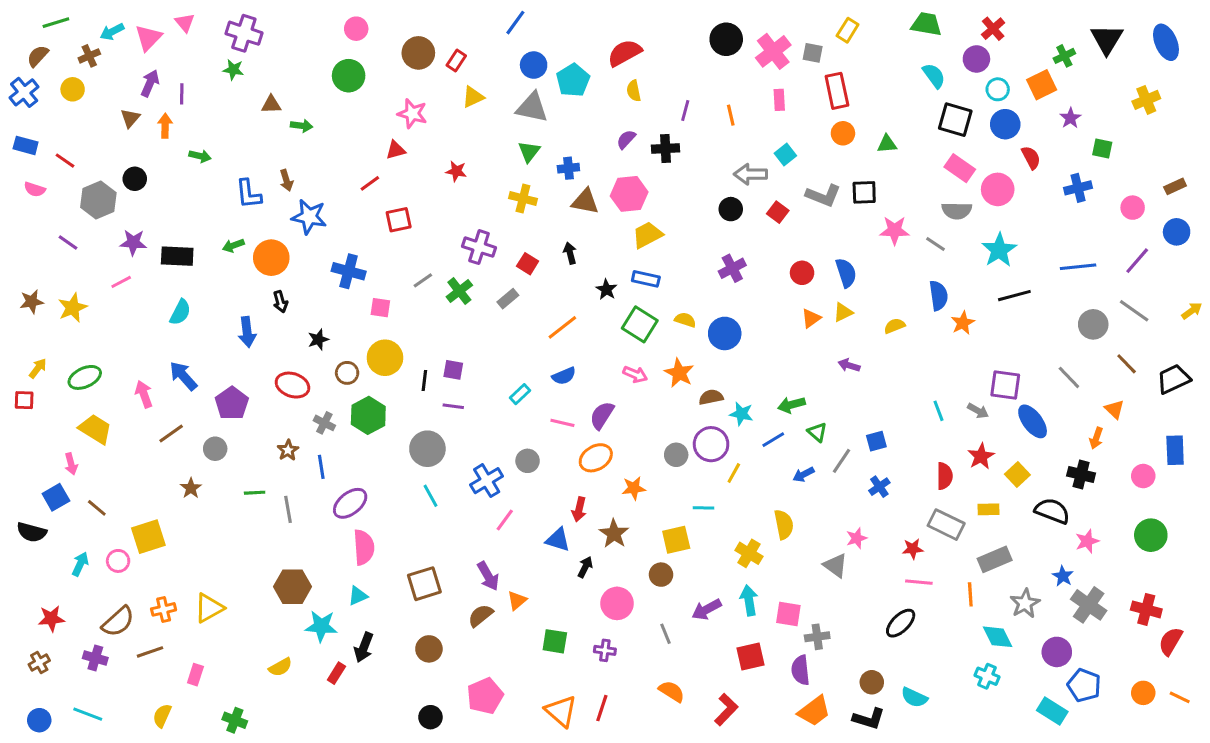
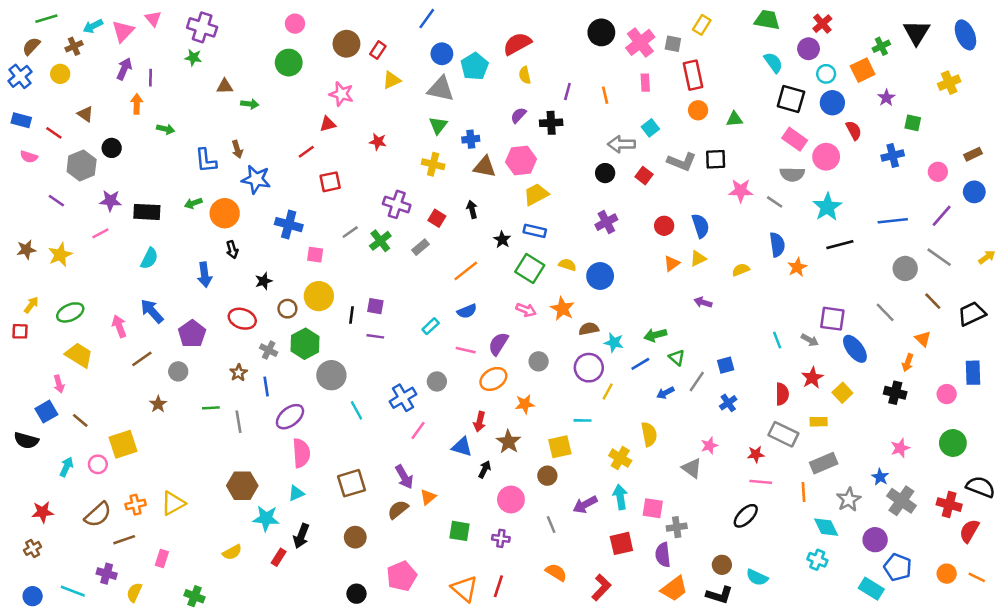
brown triangle: (130, 118) -> (85, 114), moved, turned -36
gray circle: (427, 449) -> (331, 375), moved
gray circle: (676, 455) -> (539, 361), moved
black semicircle: (1052, 511) -> (981, 487), moved
purple cross: (95, 658) -> (107, 574), moved

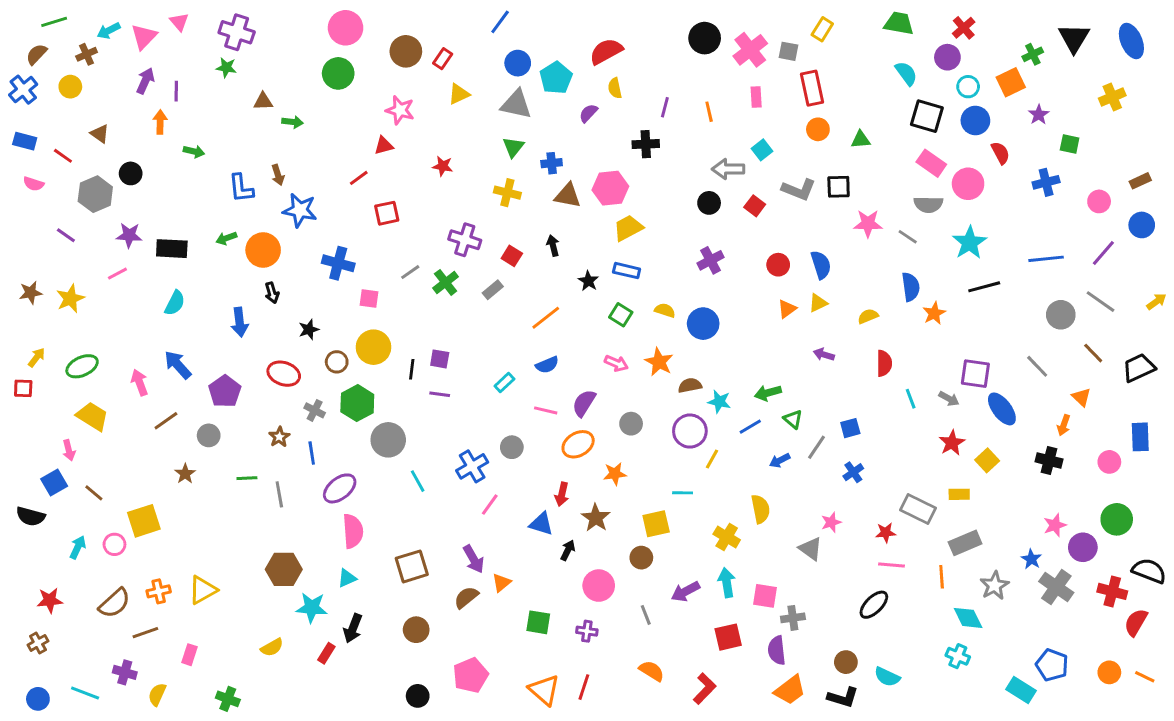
pink circle: (295, 24) -> (346, 28), size x1.5
purple semicircle: (518, 115) -> (588, 113), moved
green square: (530, 268) -> (621, 315), size x0.7
red semicircle: (782, 394) -> (884, 363), moved
purple circle: (875, 540) -> (1083, 547), moved

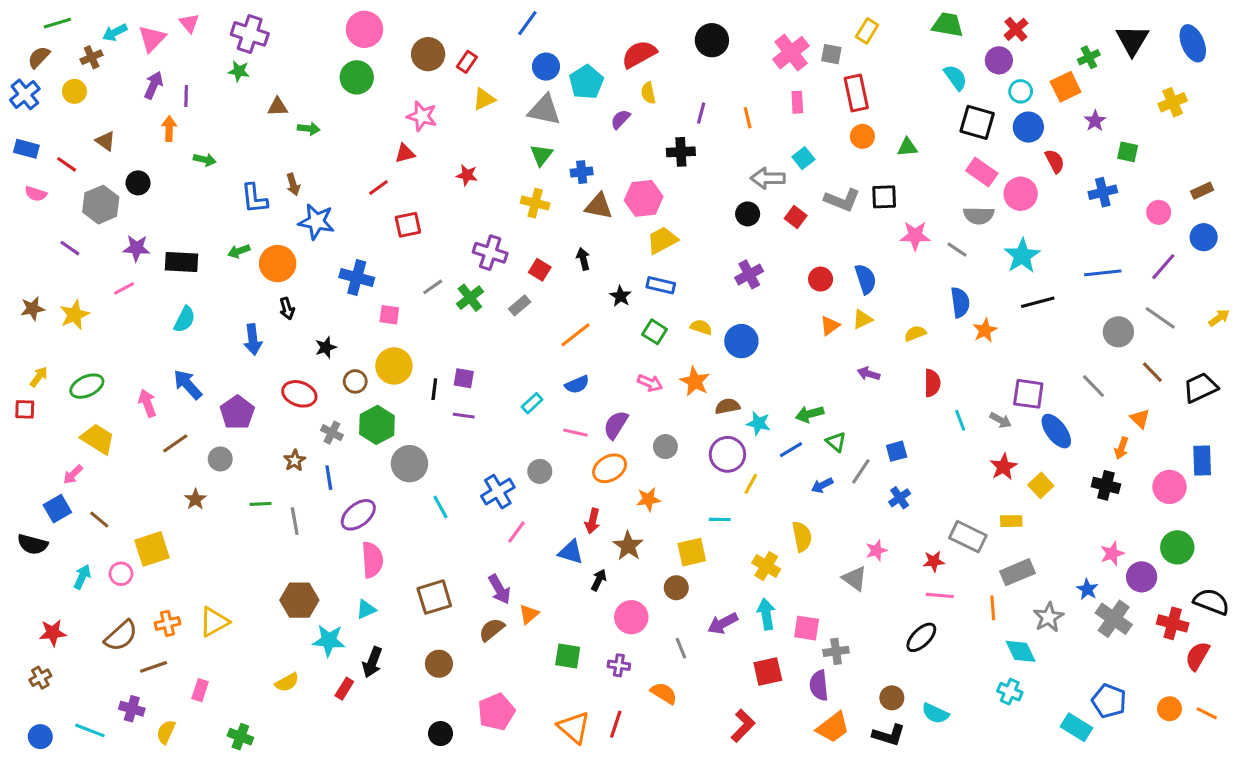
black circle: (705, 38) -> (712, 40), moved
pink arrow: (69, 450) -> (73, 474), turned 60
pink circle: (1109, 462) -> (1170, 487), size x1.4
orange semicircle: (652, 671) -> (664, 693), moved

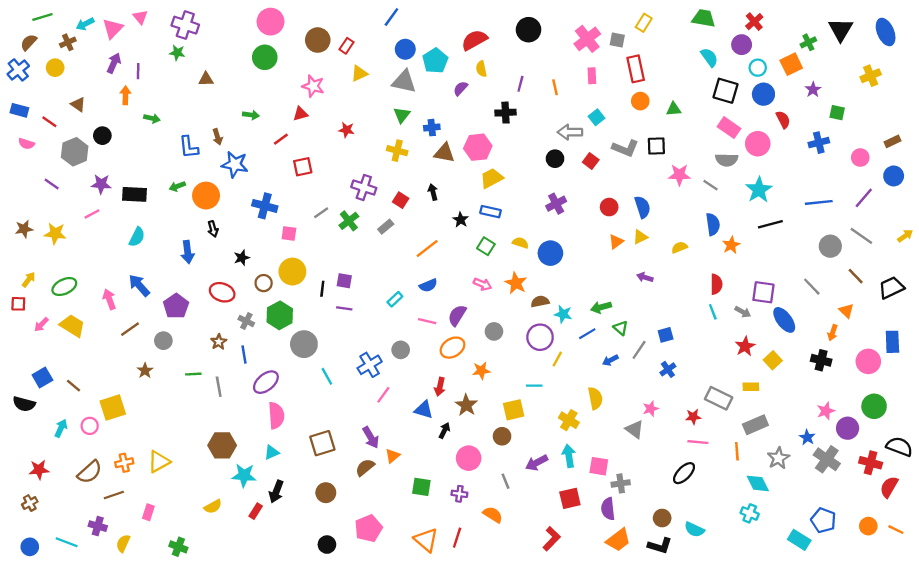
green arrow: (309, 129) -> (251, 115), moved
yellow star: (74, 315) -> (55, 234), turned 30
red semicircle: (932, 383) -> (716, 284), moved
pink arrow: (73, 474) -> (41, 325), moved

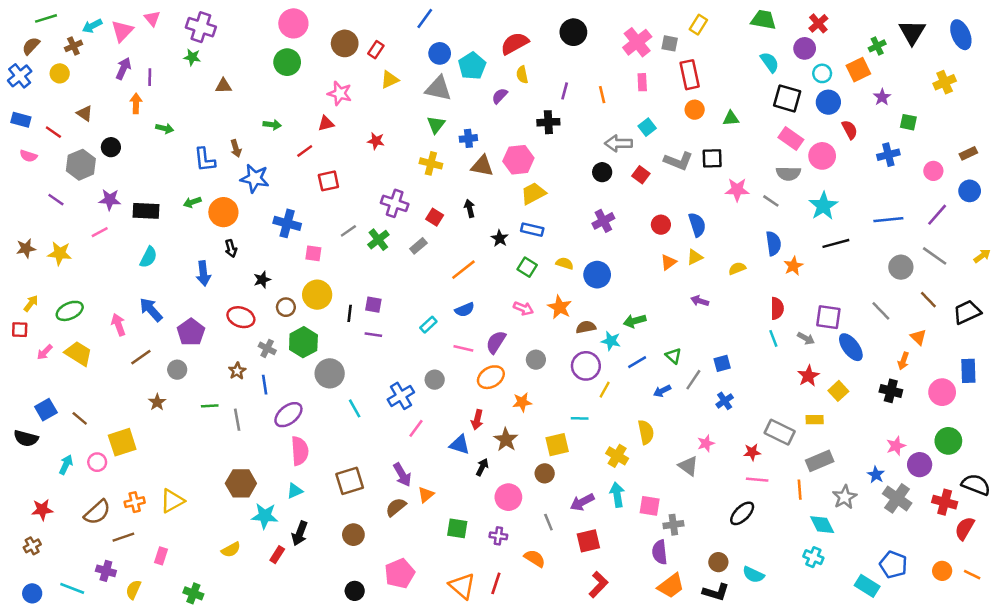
green arrow: (601, 307) -> (635, 321), moved
red square: (570, 498) -> (588, 541), moved

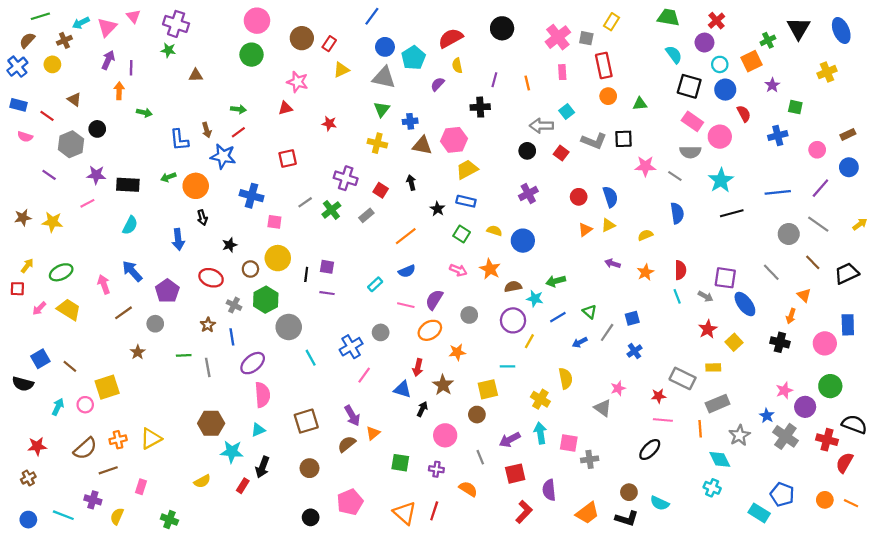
red line: (305, 151) -> (238, 132), moved
orange star: (793, 266) -> (645, 272), moved
purple semicircle: (660, 552) -> (549, 490), moved

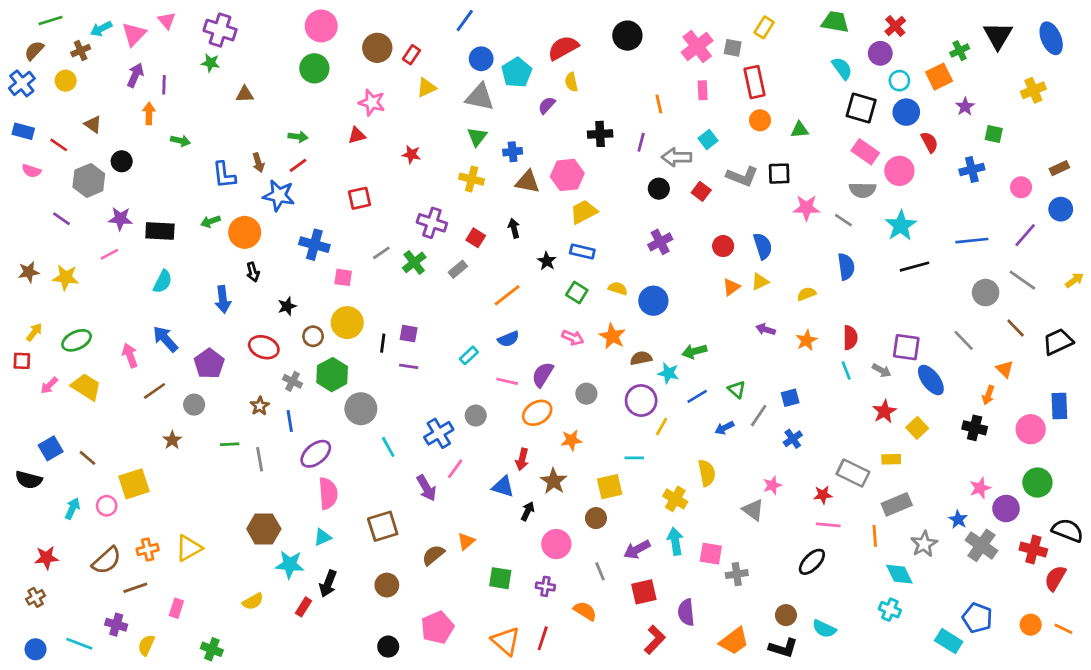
purple line: (494, 80) -> (641, 142), moved
purple arrow: (352, 416) -> (426, 488), moved

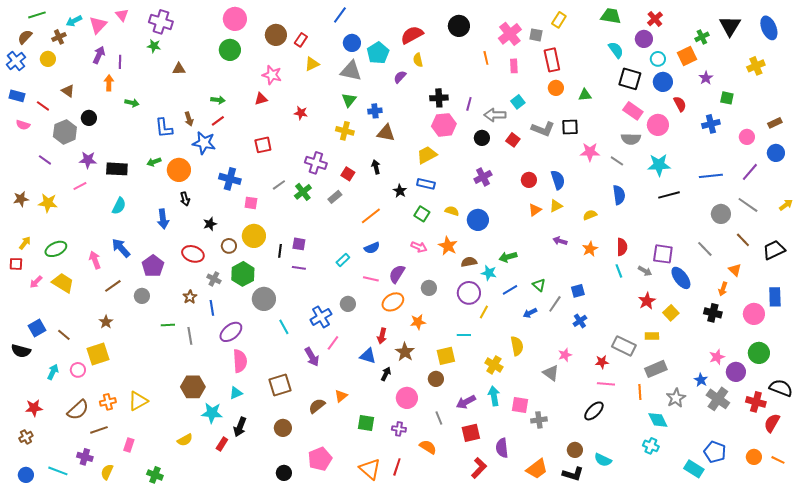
orange line: (659, 104) -> (486, 58), moved
pink hexagon: (567, 175) -> (444, 125), moved
cyan star: (901, 226) -> (659, 165), turned 30
brown star: (172, 440) -> (106, 322), moved

